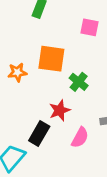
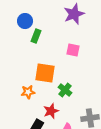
orange star: (17, 72) -> (28, 92), moved

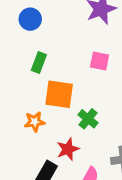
green rectangle: (36, 36) -> (39, 62), moved

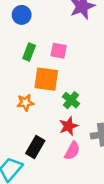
pink square: (100, 61) -> (59, 51), moved
red star: (68, 149) -> (69, 126), moved

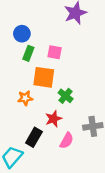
blue circle: (22, 15) -> (22, 34), moved
red star: (69, 126) -> (54, 119), moved

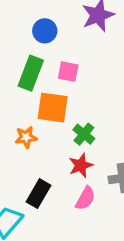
blue circle: (22, 34) -> (45, 31), moved
green rectangle: (28, 53) -> (31, 73), size x1.5
red star: (54, 119) -> (81, 165), moved

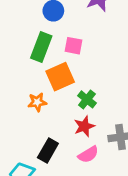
orange square: (53, 108) -> (60, 77), turned -32
pink semicircle: (85, 198) -> (88, 155), turned 30

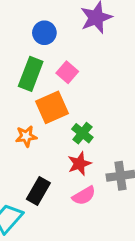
pink square: (73, 46) -> (67, 72), turned 30

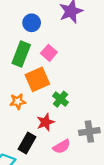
red star: (79, 164) -> (45, 122), moved

